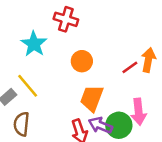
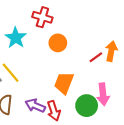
orange circle: (82, 61) -> (58, 43), moved
purple arrow: (100, 125) -> (35, 106), moved

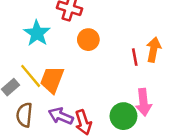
red line: (96, 57) -> (135, 57), turned -64
orange trapezoid: (64, 83) -> (52, 80), moved

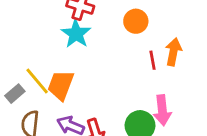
cyan star: (37, 33) -> (76, 34), moved
orange circle: (88, 40) -> (136, 21), moved

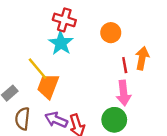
yellow line: (37, 81) -> (38, 69), moved
pink arrow: (162, 110) -> (124, 93), moved

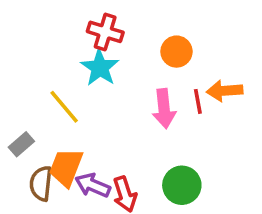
orange arrow: (142, 58) -> (225, 91), turned -105
orange trapezoid: (48, 86) -> (66, 167), moved
pink arrow: (124, 93) -> (164, 109), moved

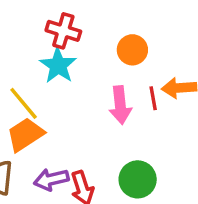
orange trapezoid: (66, 167) -> (25, 134), moved, turned 36
purple arrow: (93, 185) -> (51, 179), turned -36

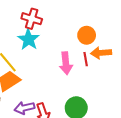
orange circle: (132, 50) -> (87, 35), moved

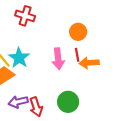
cyan star: (29, 39) -> (19, 58), moved
orange arrow: (101, 53) -> (89, 63), moved

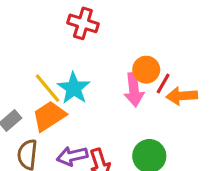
orange circle: (78, 32) -> (146, 70), moved
red line: (77, 55) -> (163, 84), turned 40

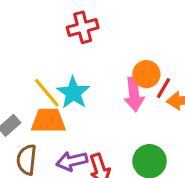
red cross: (83, 23) -> (83, 27), turned -32
orange trapezoid: (49, 116) -> (48, 121), turned 33

